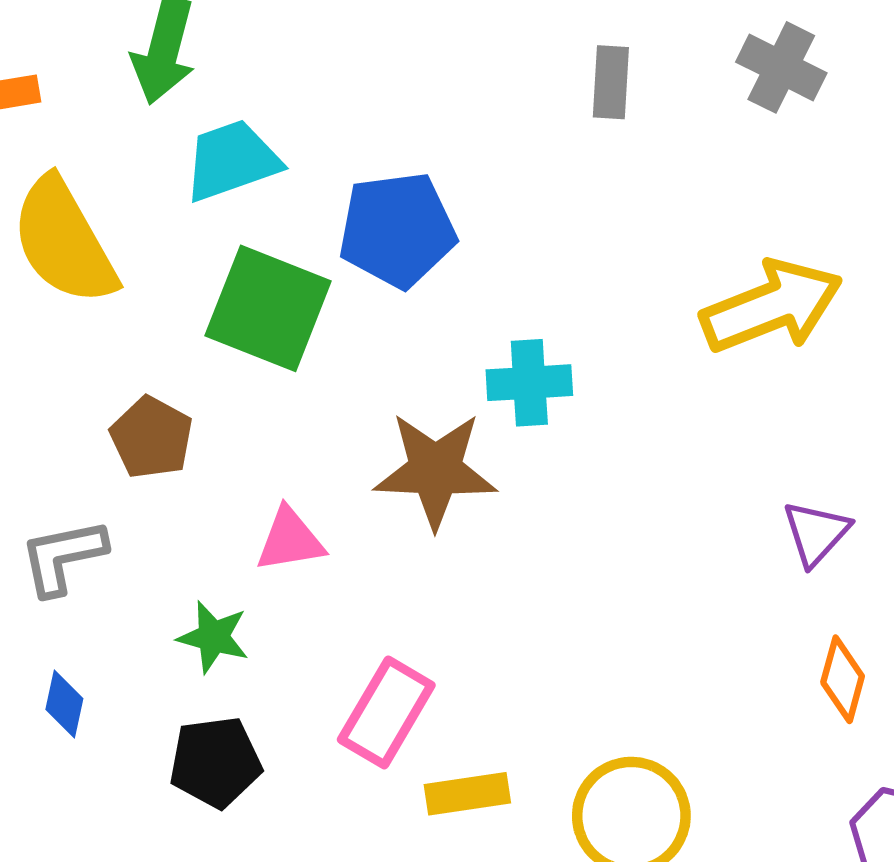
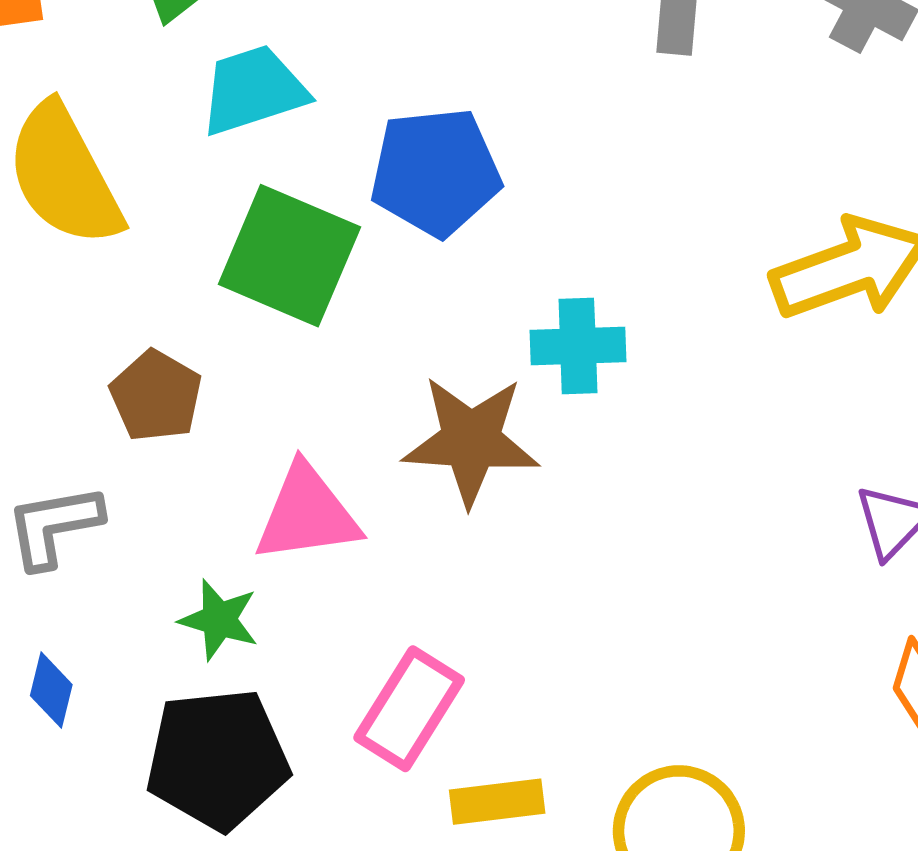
pink triangle: (290, 540) -> (307, 514), size x1.4
black pentagon: (215, 762) -> (218, 759), size x1.4

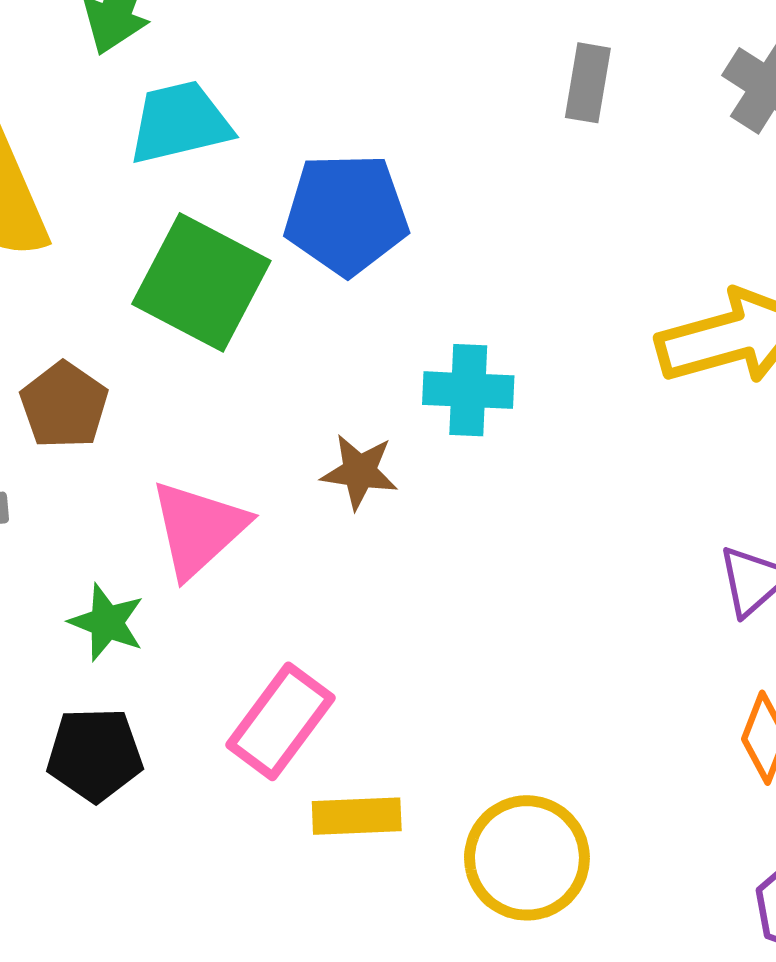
brown star: (471, 441) -> (359, 472), size x0.6
pink triangle: (307, 514) -> (198, 529), turned -39
black pentagon: (218, 759) -> (95, 754), size x0.7

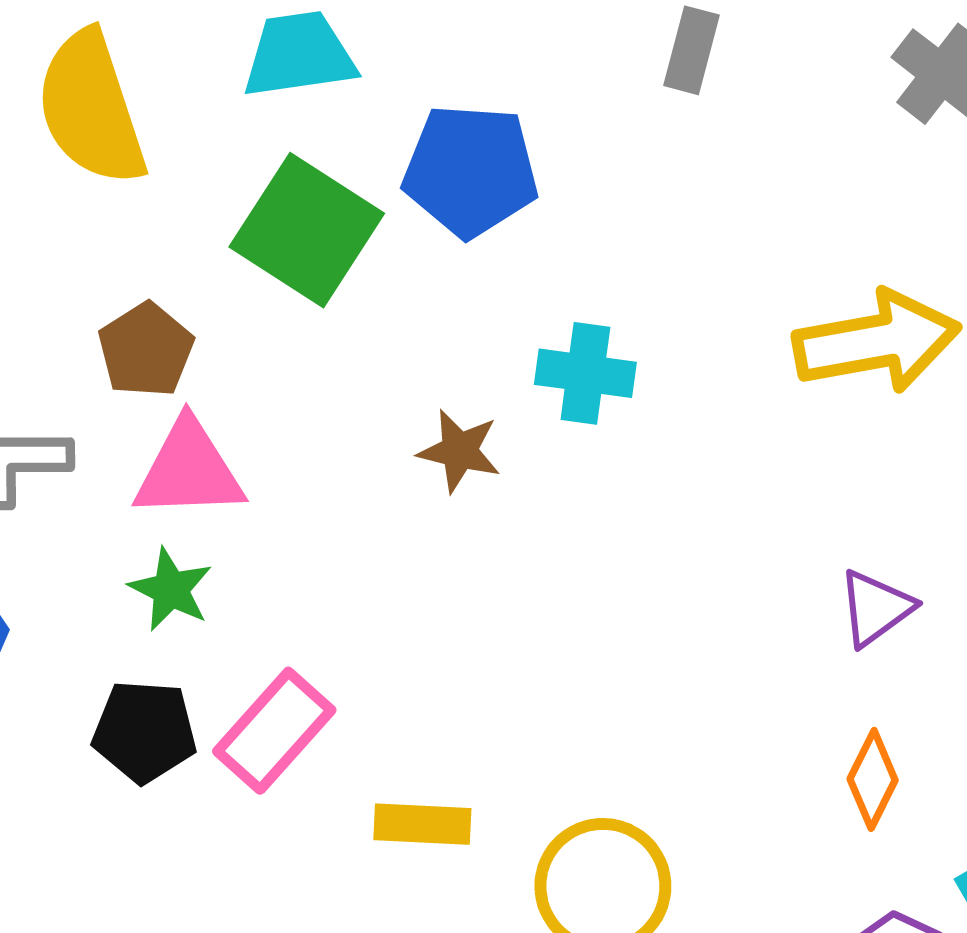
gray rectangle: (588, 83) -> (692, 50), moved
pink triangle: (198, 529) -> (189, 470), moved, turned 35
pink rectangle: (280, 721) -> (274, 731), moved

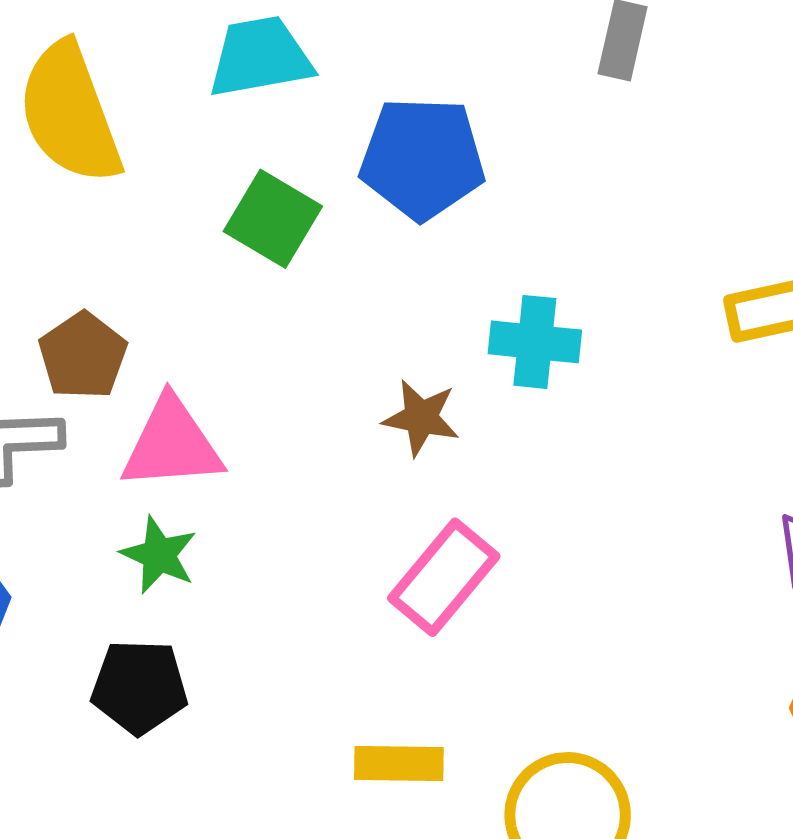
green square: (307, 230) -> (273, 219), size x0.7
brown pentagon: (146, 350) -> (83, 356), moved
pink rectangle: (274, 731) -> (444, 577), moved

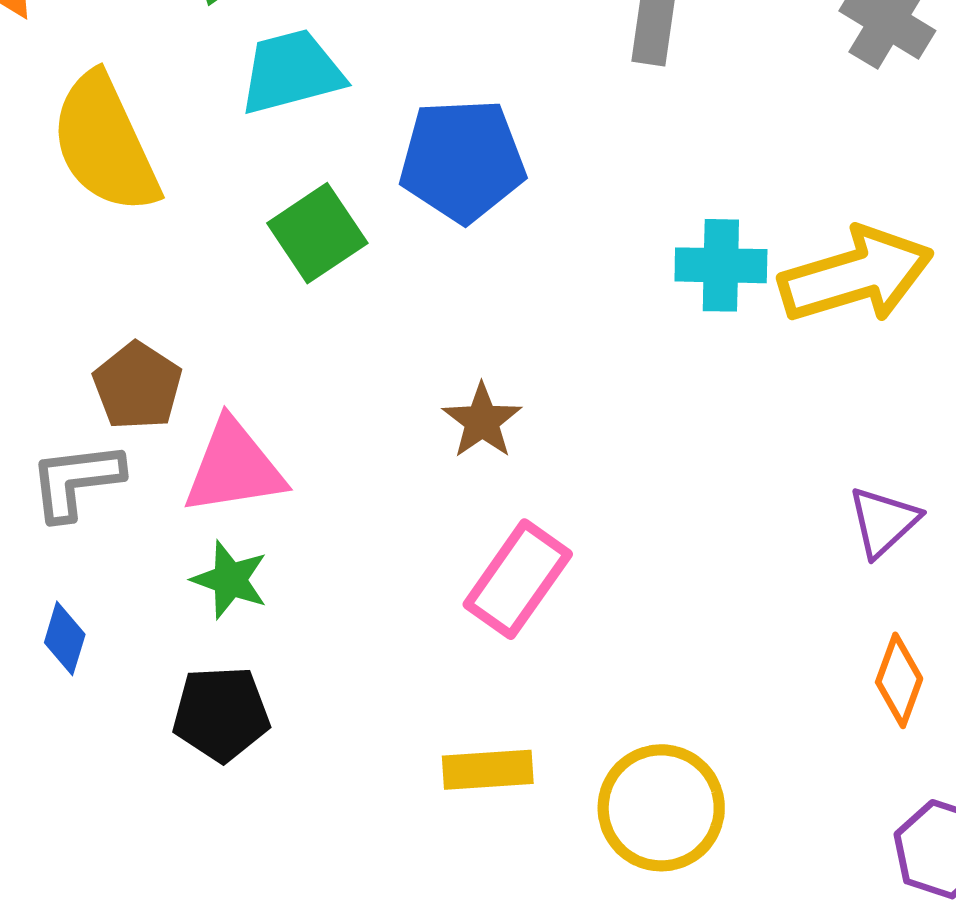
green square: (273, 219) -> (317, 233), turned 30
cyan cross: (535, 342) -> (721, 265), moved
brown star: (421, 418) -> (482, 421), turned 30

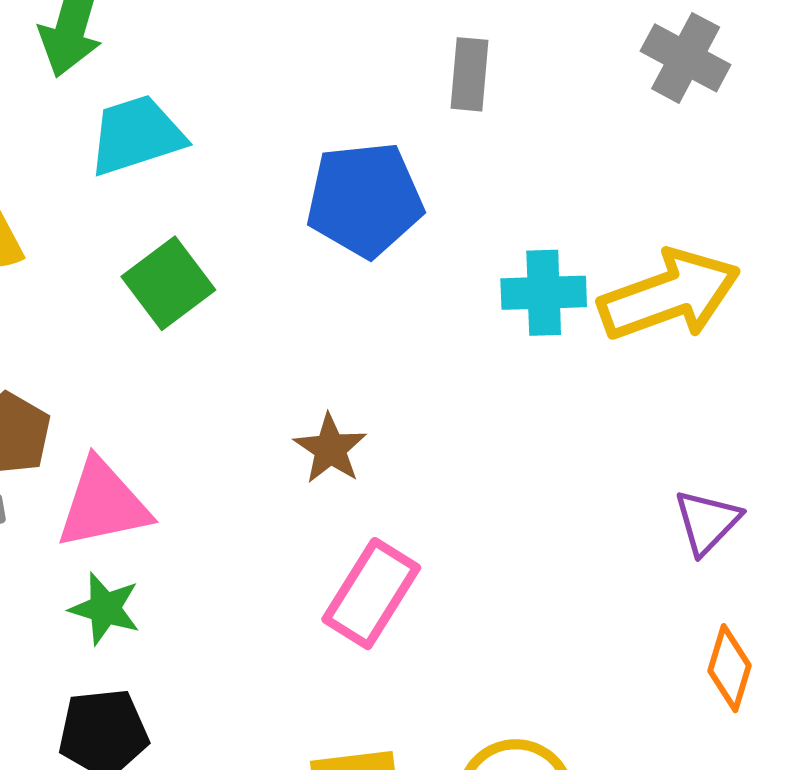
blue pentagon: (462, 160) -> (365, 200), moved

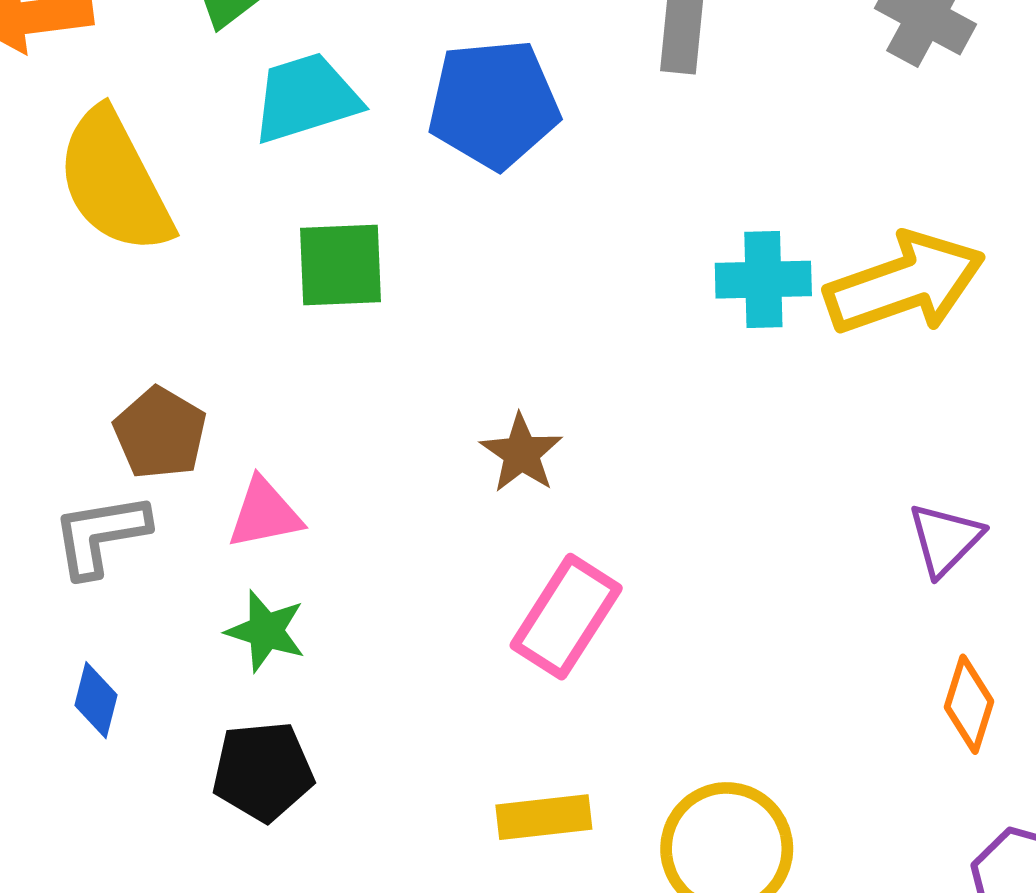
blue pentagon: (365, 200) -> (494, 104), moved
green square: (168, 283) -> (341, 265), turned 34
pink triangle: (103, 504) -> (265, 514), size x0.7

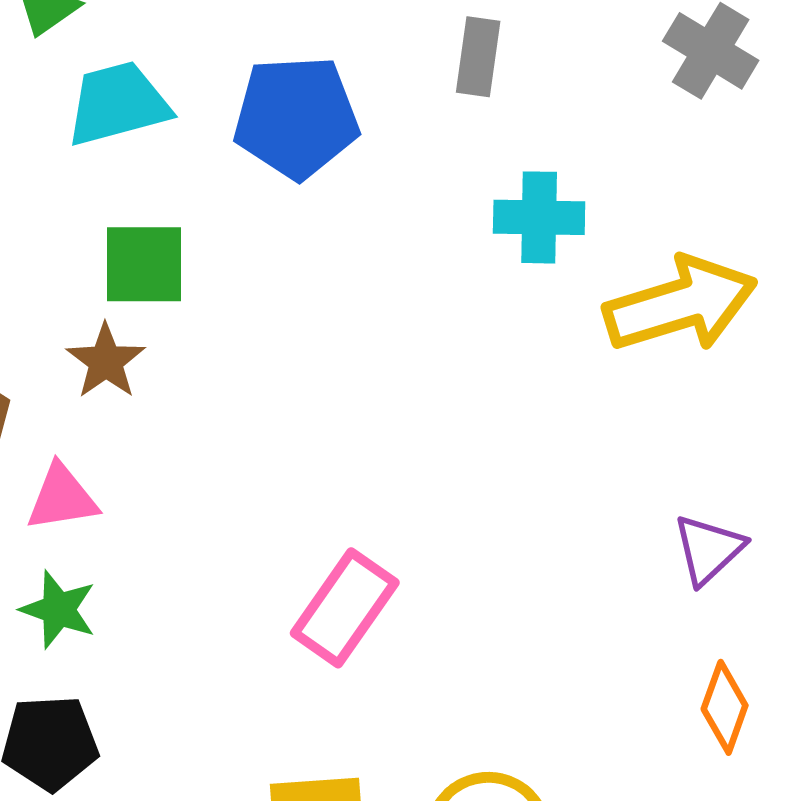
cyan cross: (763, 280) -> (539, 217), moved
brown star: (521, 453) -> (106, 361), moved

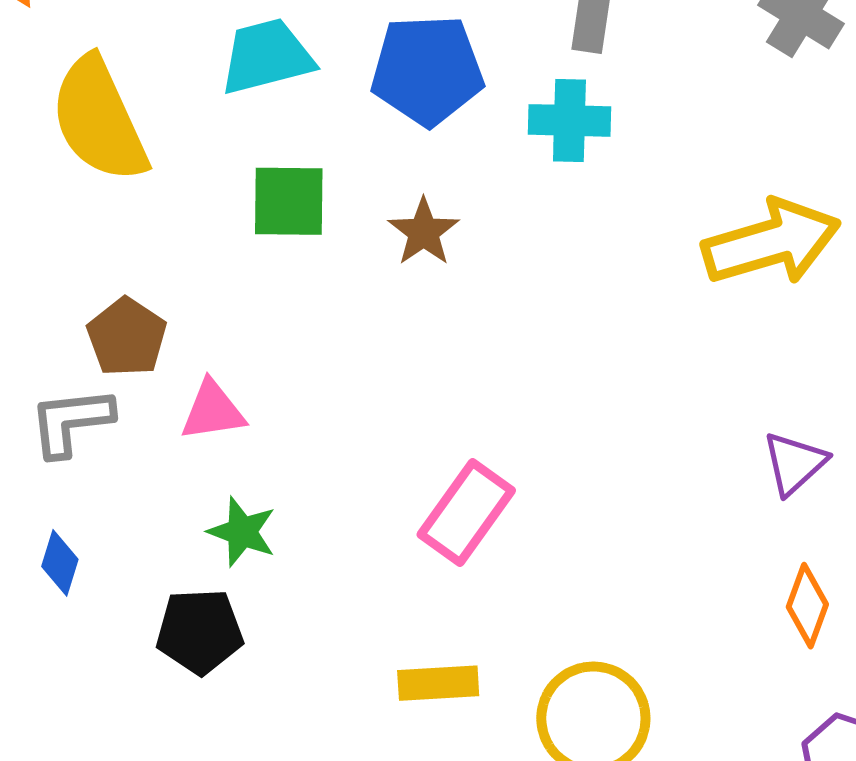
cyan cross: (539, 217) -> (569, 120), moved
brown star: (106, 361) -> (424, 232), moved
green star: (58, 610) -> (242, 532), moved

